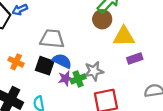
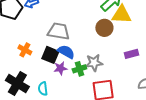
brown circle: (102, 19) -> (104, 28), moved
yellow triangle: (124, 36) -> (122, 15), moved
purple star: (66, 78) -> (60, 68), moved

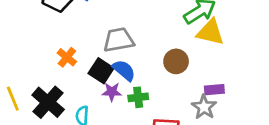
brown circle: (104, 28) -> (176, 61), moved
gray trapezoid: (59, 31) -> (119, 40), turned -30
gray star: (94, 63) -> (204, 107), moved, turned 30

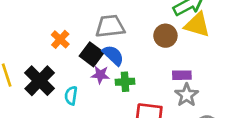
brown circle: (176, 61) -> (165, 36), moved
purple rectangle: (214, 90) -> (182, 75), moved

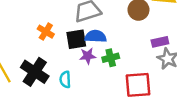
black square: (92, 54) -> (76, 39), turned -35
blue semicircle: (113, 55) -> (96, 36), turned -30

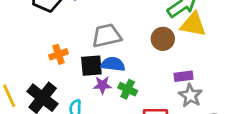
orange cross: (46, 32) -> (59, 54), turned 35
green cross: (111, 58) -> (128, 89), turned 35

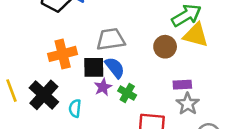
orange cross: (59, 54) -> (63, 54), size x1.5
blue semicircle: (113, 64) -> (115, 68), turned 40
purple star: (102, 85) -> (103, 87), turned -30

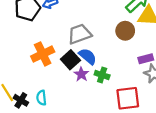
black square: (94, 67) -> (70, 60), turned -30
black cross: (44, 95) -> (21, 100), moved, size x0.6
cyan semicircle: (75, 108) -> (41, 98), moved

